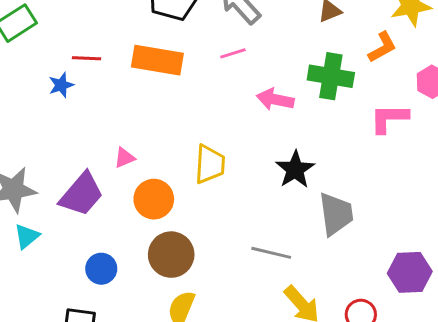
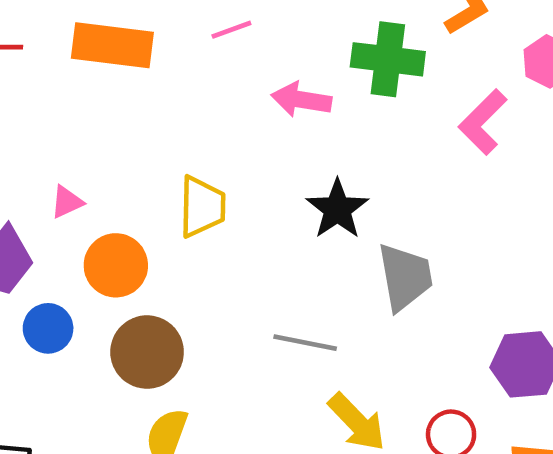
pink L-shape: (389, 118) -> (483, 122), turned -42
blue circle: (101, 269) -> (48, 328), moved

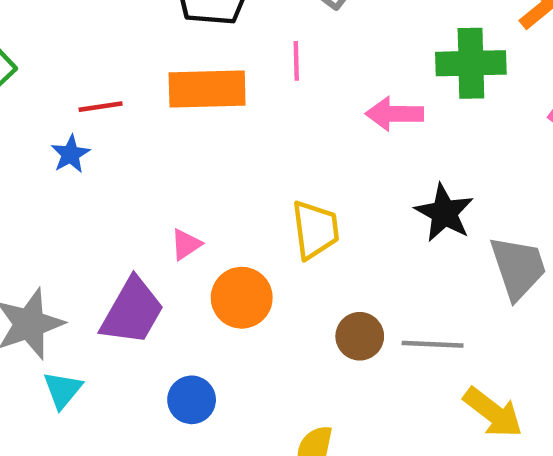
pink line: (231, 30) -> (296, 61), moved, turned -63
blue circle: (48, 328) -> (192, 400), moved
brown circle: (147, 352) -> (360, 336), moved, size x0.7

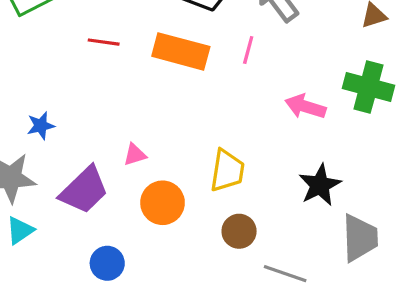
blue star: (70, 154) -> (41, 126), moved
brown circle: (360, 336) -> (239, 231), moved

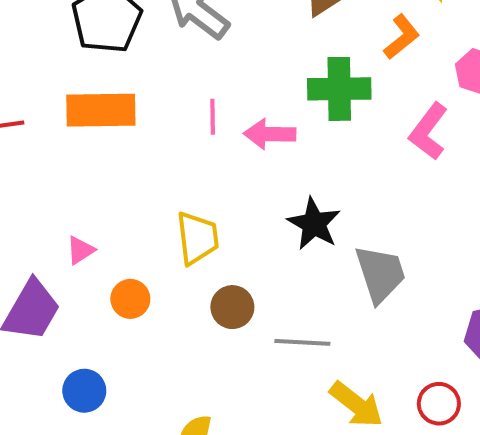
pink line: (248, 50) -> (213, 117), moved
orange circle: (163, 203) -> (130, 299), size x0.7

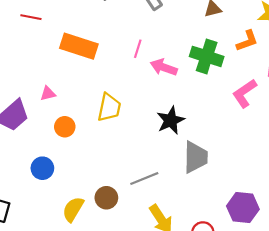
orange rectangle: (101, 110) -> (79, 46), moved
brown circle: (232, 307) -> (106, 198), moved
gray line: (302, 342) -> (144, 178), turned -44
blue circle: (84, 391) -> (42, 168), moved

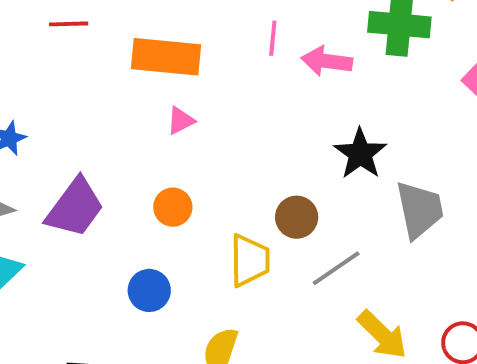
pink triangle: (48, 94) -> (181, 121), moved
yellow trapezoid: (109, 107) -> (250, 260), moved
brown circle: (106, 198) -> (297, 217), moved

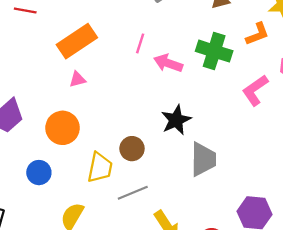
orange rectangle: (166, 57) -> (77, 41), turned -51
orange circle: (173, 207) -> (63, 128), size x1.5
gray line: (336, 268) -> (133, 193), moved

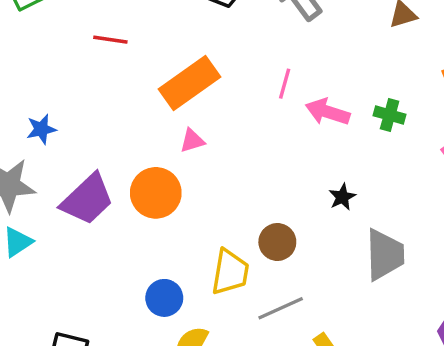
green cross: (214, 51) -> (390, 115), moved, size x0.6
black star: (176, 120) -> (342, 197), size x0.6
orange circle: (63, 128) -> (156, 193), moved
blue circle: (39, 173) -> (164, 298), moved

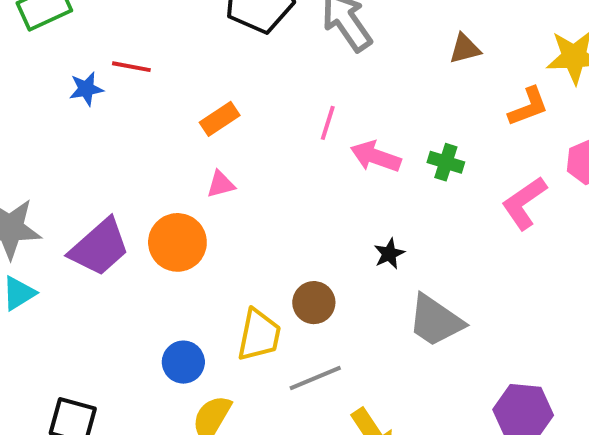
orange rectangle: (189, 83) -> (220, 119), size x0.6
blue star: (41, 129) -> (86, 89), moved
gray trapezoid: (385, 255) -> (435, 321), turned 124

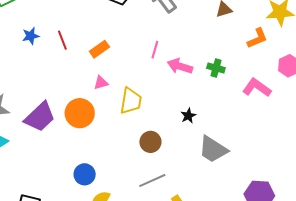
red line: (131, 67) -> (62, 40), moved, turned 60
pink L-shape: (524, 203) -> (257, 88), turned 72
yellow trapezoid: (259, 335) -> (131, 101), moved

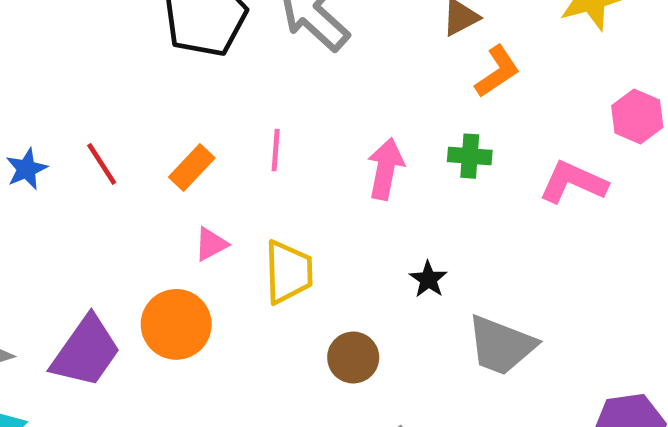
orange L-shape: (257, 38) -> (497, 72), moved
pink line: (155, 50) -> (276, 150), moved
pink arrow: (180, 66) -> (386, 169), turned 95

